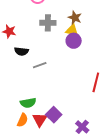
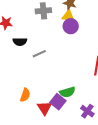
green semicircle: (28, 103) -> (67, 92), moved
orange semicircle: (23, 120) -> (25, 95), moved

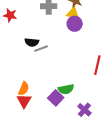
black semicircle: (20, 42) -> (32, 42), moved
red triangle: (45, 108) -> (24, 101), moved

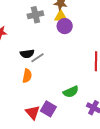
orange semicircle: (24, 89) -> (27, 76), moved
purple square: (56, 98) -> (48, 109), moved

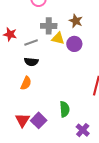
yellow triangle: (61, 16) -> (58, 38), moved
gray line: (38, 58) -> (31, 43), moved
green semicircle: (71, 92) -> (65, 109), turned -84

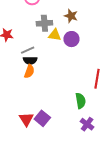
gray line: (31, 43) -> (28, 50), moved
orange semicircle: (26, 83) -> (29, 71), moved
green semicircle: (65, 109) -> (81, 101), moved

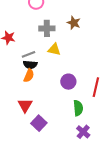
yellow triangle: (55, 35) -> (54, 50), moved
purple circle: (71, 39) -> (68, 82), moved
red triangle: (26, 119) -> (25, 105), moved

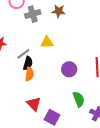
gray cross: (47, 28) -> (33, 14), moved
black semicircle: (30, 65) -> (28, 63), turned -64
green semicircle: (78, 108) -> (79, 99), moved

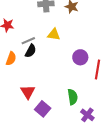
purple circle: (69, 69) -> (80, 57), moved
orange semicircle: (29, 74) -> (11, 59), moved

